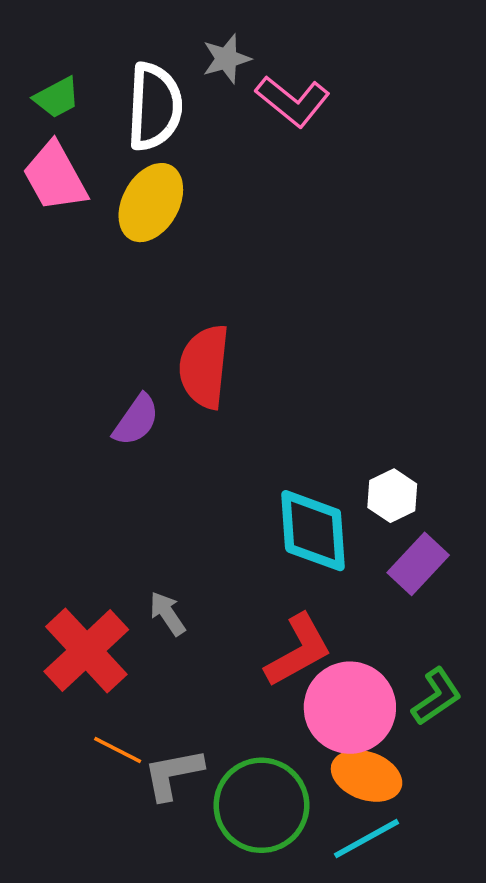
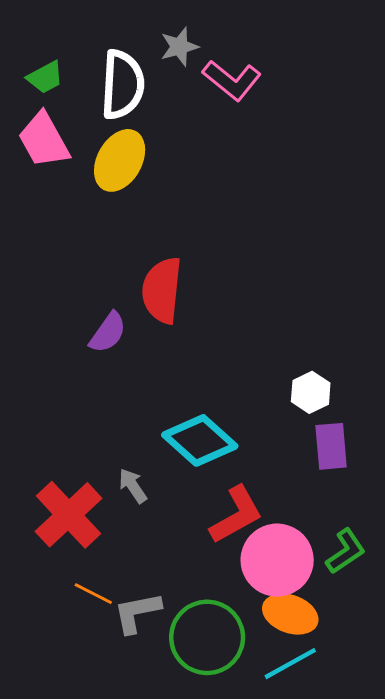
cyan diamond: (313, 531) -> (200, 440), moved, turned -44
purple rectangle: (418, 564) -> (331, 446), turned -48

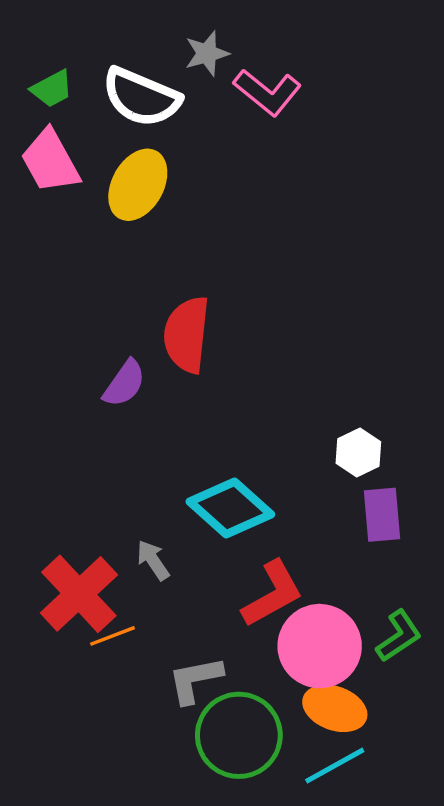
white semicircle: (122, 85) -> (141, 97), turned 110
orange line: (93, 594) -> (113, 636), moved, turned -48
gray L-shape: (137, 613) -> (195, 680), moved

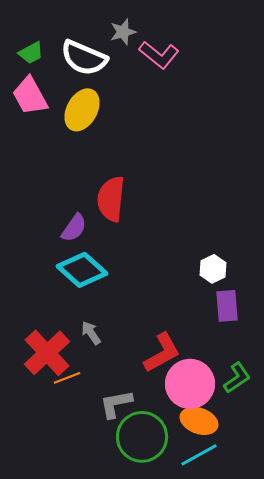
cyan diamond: (230, 508) -> (82, 270), moved

